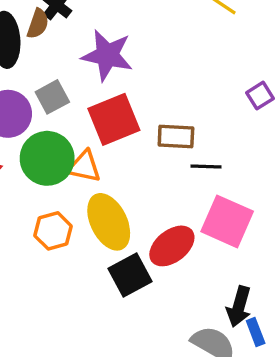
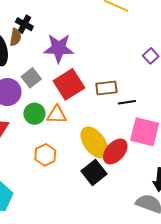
green circle: (47, 158) -> (34, 114), size x0.7
yellow ellipse: (109, 222) -> (94, 142), moved

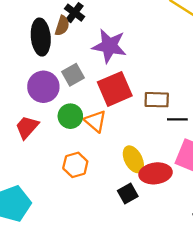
orange triangle: (57, 115) -> (95, 121), turned 30
yellow ellipse: (94, 142) -> (133, 159), size x0.7
red ellipse: (115, 152) -> (156, 173), turned 32
black square: (94, 173) -> (128, 194), size x0.7

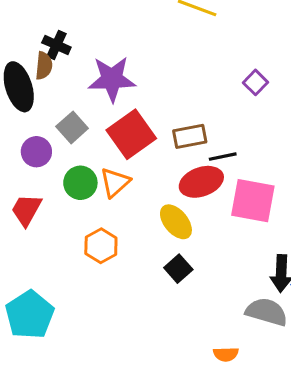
purple circle: (43, 87) -> (36, 152), size x0.7
orange triangle: (95, 121) -> (115, 182), turned 50
red ellipse: (156, 173) -> (201, 182), moved

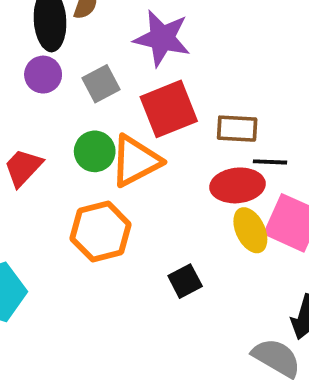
purple circle: (36, 152) -> (43, 75), moved
orange triangle: (115, 182) -> (136, 161), size x1.4
yellow ellipse: (176, 222) -> (250, 230), moved
orange hexagon: (101, 246) -> (101, 232), size x1.4

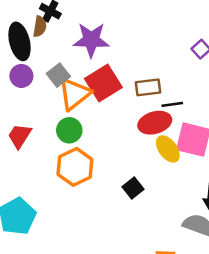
green circle: (95, 151) -> (69, 130), moved
orange triangle: (136, 161) -> (74, 94), moved

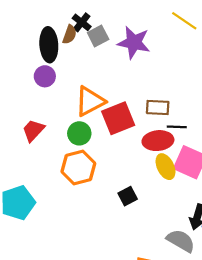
purple star: (91, 40) -> (134, 43), moved
gray square: (58, 75) -> (98, 36), moved
red square: (103, 83) -> (118, 118), moved

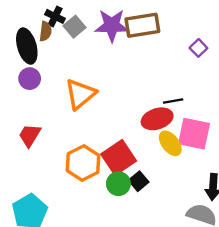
brown rectangle: (158, 108) -> (142, 25), moved, size x1.4
red square: (118, 118) -> (119, 158), moved
green circle: (79, 133) -> (118, 184), moved

